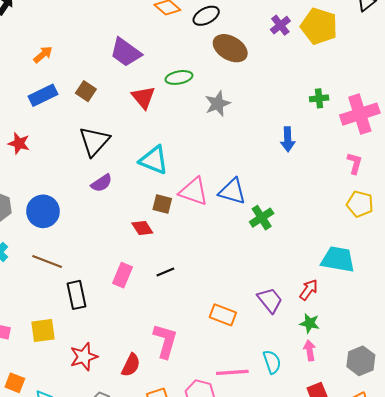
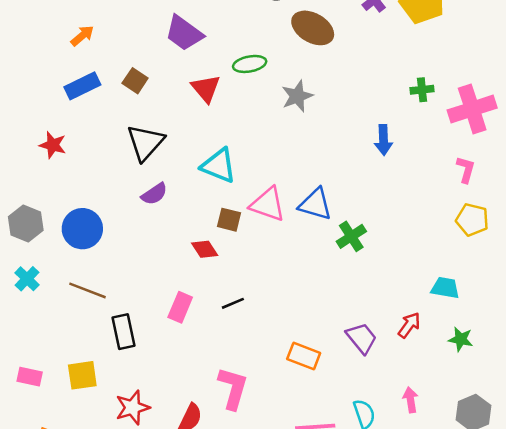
cyan trapezoid: (338, 259) -> (445, 288), size x0.7
green star: (310, 323) -> (461, 339), moved

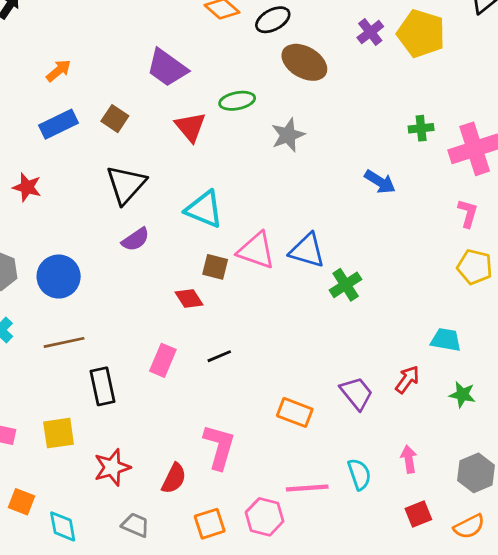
blue arrow: (383, 140) -> (380, 182), turned -56
brown line: (87, 290) -> (64, 342), turned -33

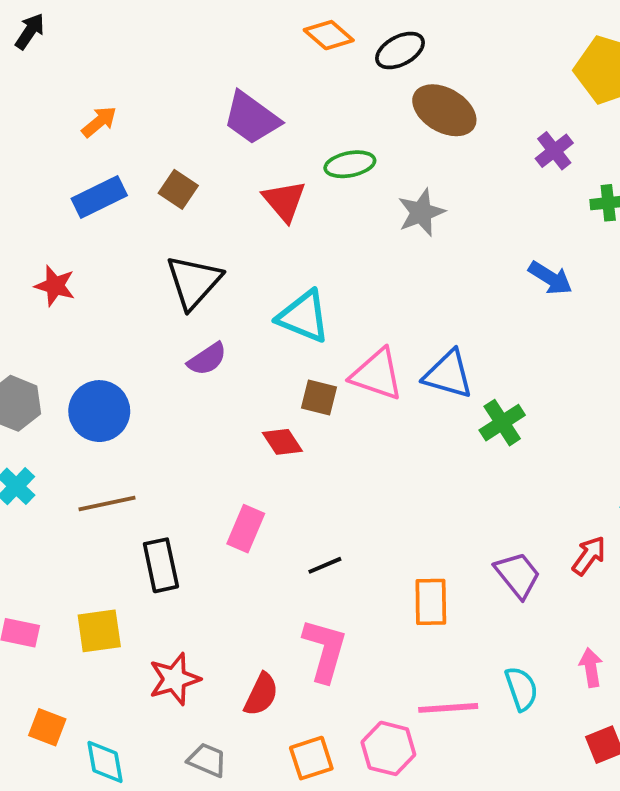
purple cross: (370, 32) -> (554, 151), moved
black line: (219, 356) -> (325, 565), moved
orange rectangle: (295, 412) -> (431, 602), turned 68

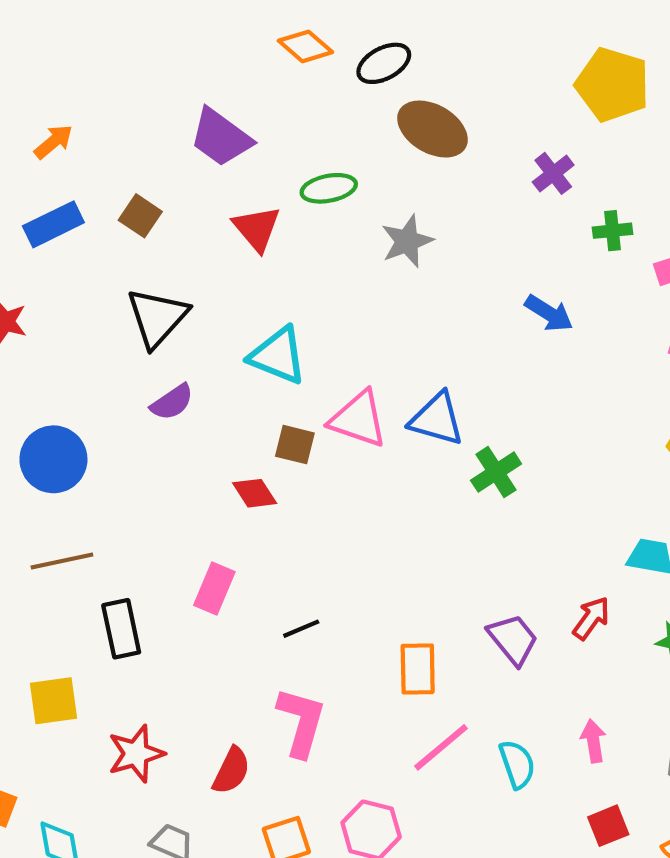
pink line: (448, 708) -> (441, 747), moved, turned -36

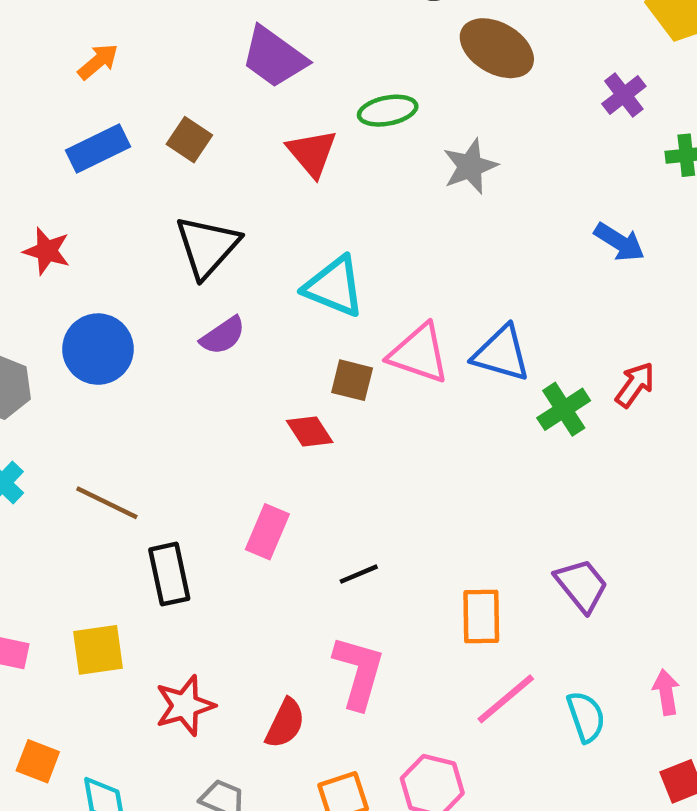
blue circle: (53, 459) -> (98, 349), moved
brown line: (62, 561) -> (107, 503), turned 38
red arrow: (591, 618) -> (635, 385), moved

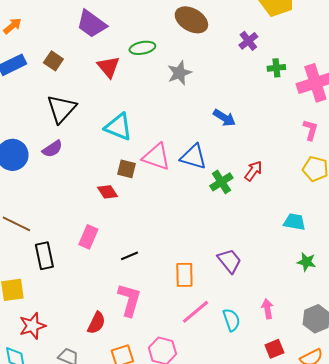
blue arrow: (619, 242) -> (224, 118), moved
purple semicircle: (223, 336) -> (52, 149), moved
red star: (185, 706) -> (32, 326), moved

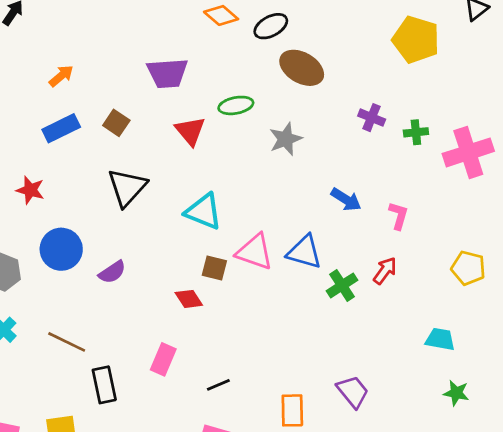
purple trapezoid: (91, 24) -> (167, 73), turned -40
purple cross: (248, 41) -> (372, 118), moved, turned -30
pink L-shape: (310, 130) -> (398, 216), moved
purple semicircle: (52, 149) -> (112, 272), moved

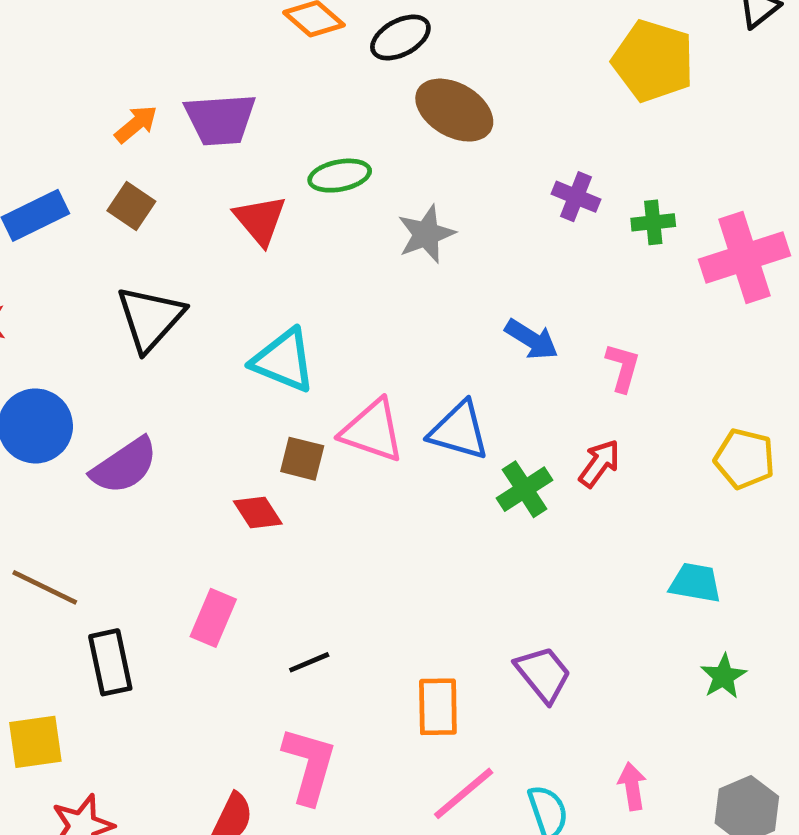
orange arrow: (61, 76) -> (136, 124), moved
purple semicircle: (112, 272) -> (124, 466), size x1.4
green star: (456, 393) -> (723, 676), turned 30

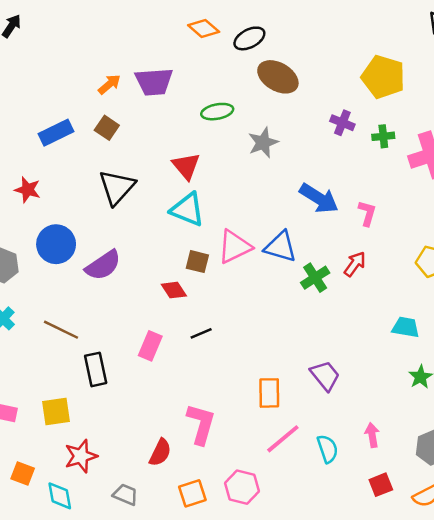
yellow pentagon: (653, 61) -> (383, 77), moved
red triangle: (260, 220) -> (186, 166), moved
blue arrow: (532, 339) -> (319, 198), size x1.4
pink triangle: (372, 431) -> (235, 247), turned -45
black line: (309, 662) -> (201, 333), moved

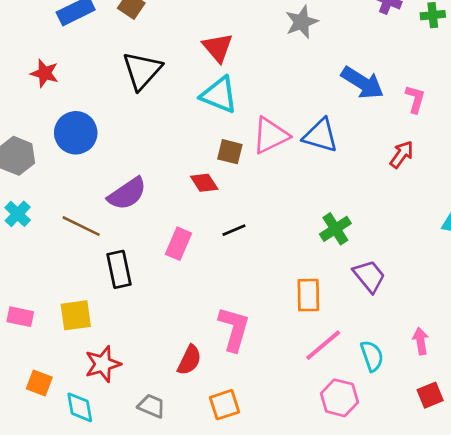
purple semicircle: (103, 265) -> (127, 194), moved
green cross: (315, 278) -> (335, 229), moved
pink hexagon: (242, 487) -> (339, 398), moved

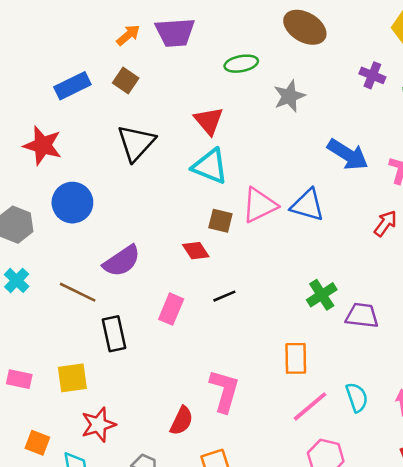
red star: (45, 73) -> (43, 145), size x1.4
purple trapezoid: (369, 276) -> (362, 316), moved, turned -44
cyan semicircle: (372, 356) -> (357, 397), moved

